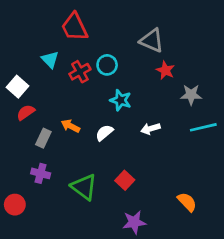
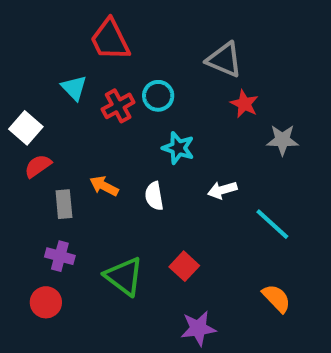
cyan line: (203, 127) -> (272, 224), moved, turned 55
white semicircle: (104, 133) -> (154, 196), turned -60
gray rectangle: (43, 138) -> (64, 204), turned -30
red circle: (15, 205) -> (46, 302), moved

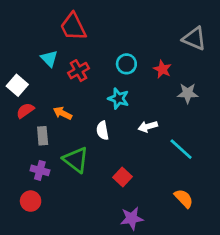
gray triangle: (224, 60) -> (194, 39), moved
cyan circle: (158, 96) -> (126, 64), moved
orange arrow: (104, 186) -> (63, 113), moved
green triangle: (124, 276) -> (76, 160), moved

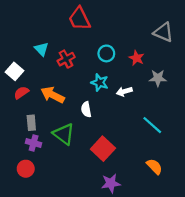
red trapezoid: (73, 27) -> (79, 19), moved
orange arrow: (63, 113) -> (53, 95), size x1.5
white arrow: (148, 126) -> (124, 92), moved
gray rectangle: (43, 136) -> (31, 123), moved
red square: (122, 177) -> (103, 149), size x1.5

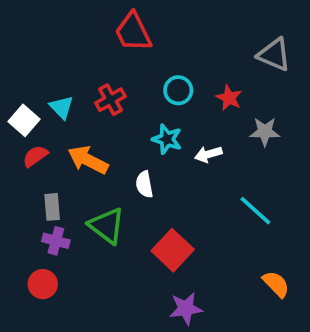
cyan triangle: (41, 49) -> (62, 107), moved
orange semicircle: (154, 166) -> (276, 284), moved

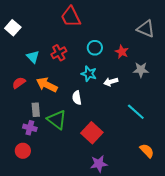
white square: (24, 120) -> (13, 28), moved
gray rectangle: (52, 207) -> (36, 110), moved

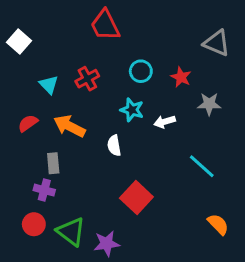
green triangle: (57, 120) -> (71, 232), moved
purple star: (99, 164) -> (107, 244), moved

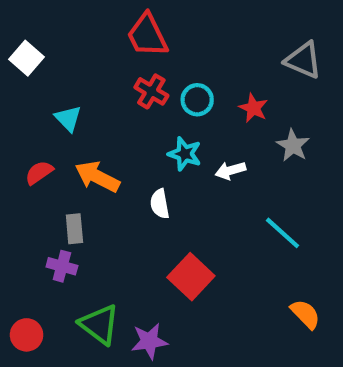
red cross: (87, 79) -> (151, 91), moved, turned -30
gray star: (209, 104) -> (293, 146), turned 30
red circle: (34, 224) -> (27, 335), moved

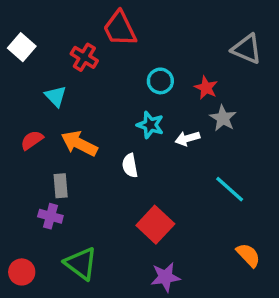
red cross: (151, 91) -> (84, 57), moved
gray star: (293, 146) -> (223, 118), moved
purple star: (149, 341) -> (165, 277), moved

